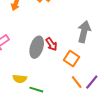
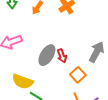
yellow semicircle: (20, 79) -> (23, 81), size x1.5

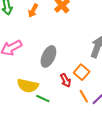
red arrow: (62, 56) -> (66, 80), moved

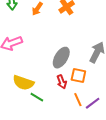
gray ellipse: (48, 56) -> (61, 58), moved
orange square: (82, 72) -> (78, 75), turned -35

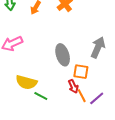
gray ellipse: (61, 58) -> (63, 55), turned -45
red arrow: (62, 82) -> (73, 86), moved

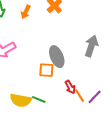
orange square: (81, 72) -> (46, 70), moved
yellow semicircle: (26, 82) -> (21, 100), moved

